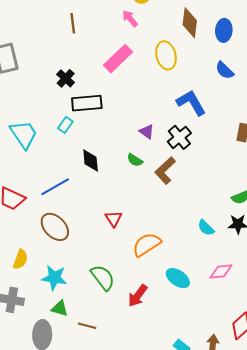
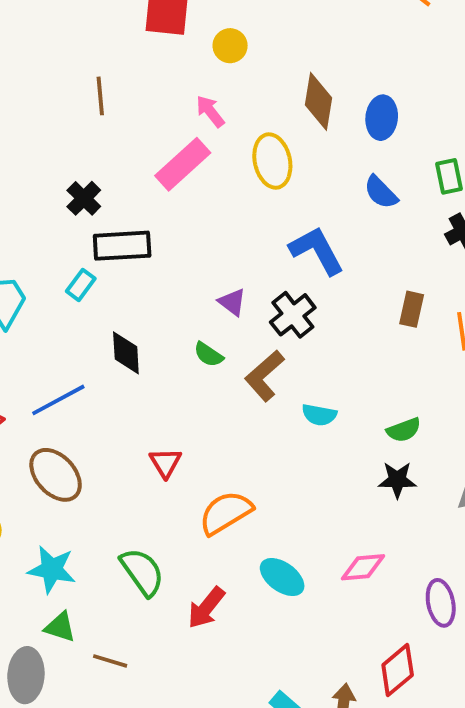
pink arrow: (130, 18) -> (210, 111), moved
cyan semicircle: (206, 228) -> (319, 415), moved, turned -36

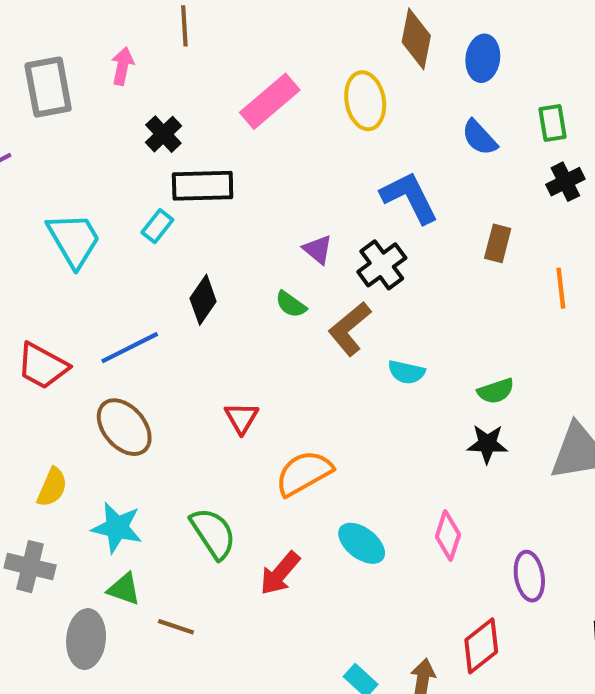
pink arrow: (210, 111) -> (122, 66), moved, turned 48
brown rectangle: (412, 309) -> (498, 243), moved
black diamond: (126, 353) -> (203, 300), turned 36
pink diamond: (363, 567) -> (448, 536), turned -69

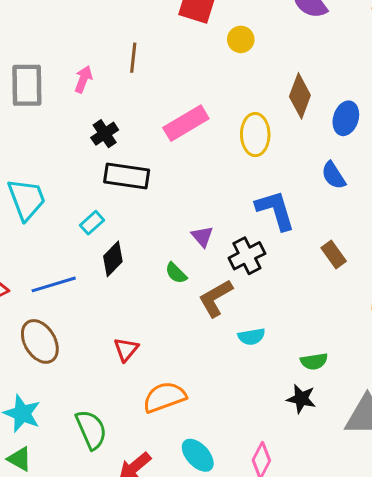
cyan rectangle: (157, 226) -> (92, 223), moved
brown rectangle: (498, 243) -> (334, 254), turned -60
cyan semicircle: (406, 372) -> (252, 337), turned -32

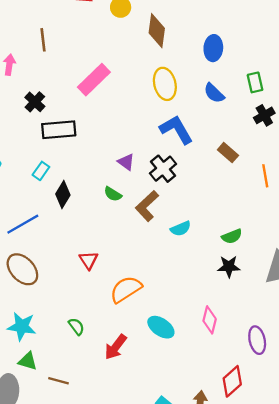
brown diamond: (300, 96) -> (157, 31), moved
yellow ellipse: (255, 135) -> (165, 84), moved
green semicircle: (91, 430) -> (76, 326), size x0.6

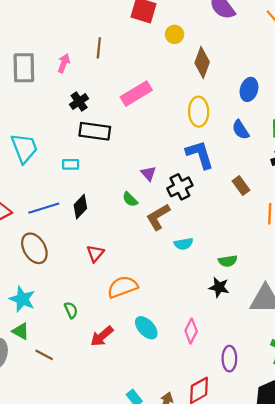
cyan rectangle: (41, 171) -> (71, 164), turned 42
black diamond: (63, 194) -> (80, 207), moved

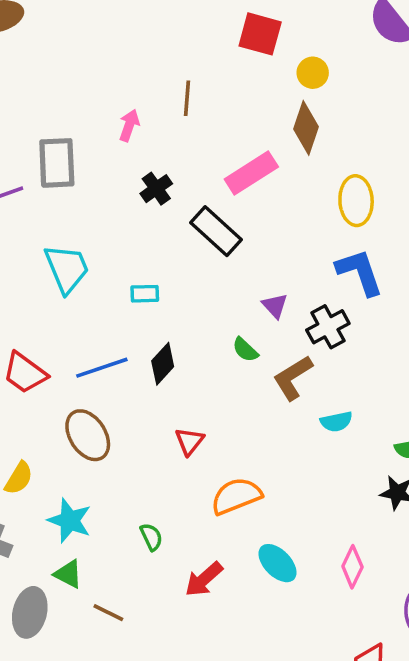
brown diamond: (202, 63) -> (306, 128), moved
gray rectangle: (24, 68) -> (57, 163), moved
black rectangle: (95, 131) -> (216, 231), moved, turned 36

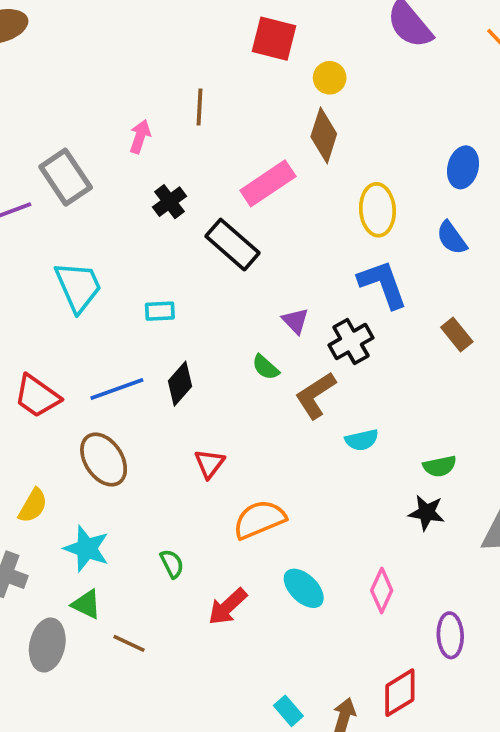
gray rectangle: (57, 163) -> (66, 177), turned -30

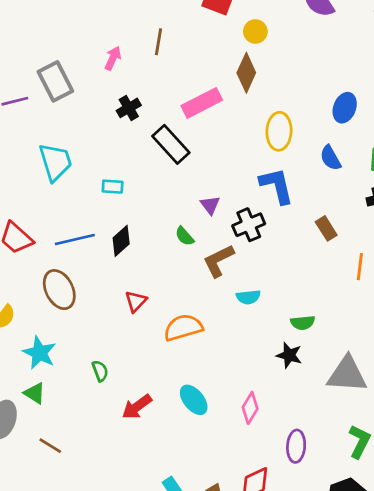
orange semicircle: (259, 519) -> (183, 328), moved
brown line: (129, 643) -> (50, 446), moved

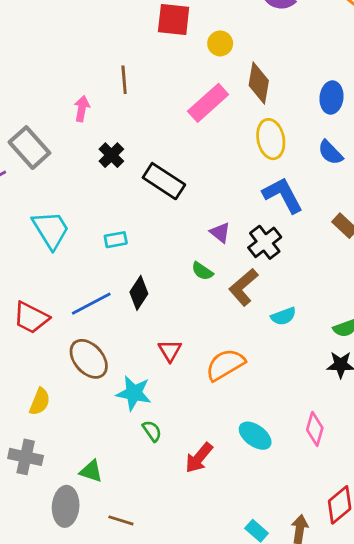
brown diamond: (246, 73) -> (259, 83), moved
pink rectangle: (202, 103) -> (208, 103), moved
cyan star: (39, 353) -> (134, 393), moved

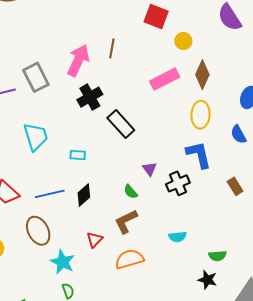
pink arrow: (82, 109) -> (78, 60), size x1.8
black cross: (111, 155) -> (90, 97), size x1.4
brown L-shape: (243, 287) -> (126, 221), moved

